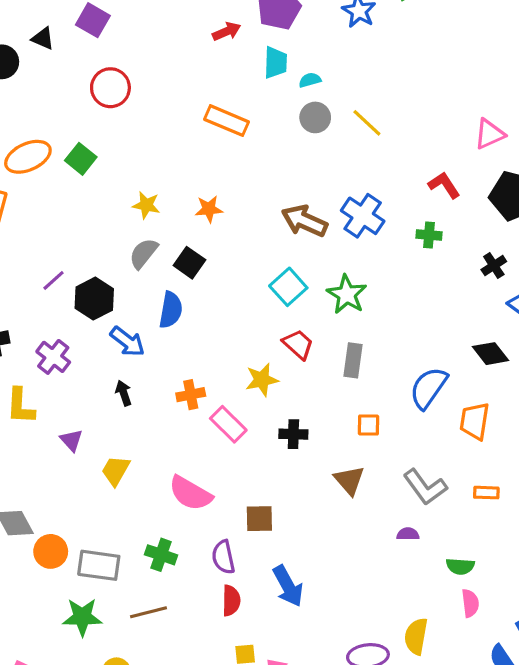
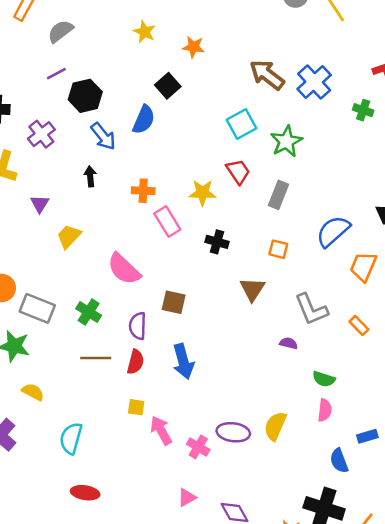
gray semicircle: (144, 253) -> (61, 31), moved
orange rectangle: (486, 493) -> (359, 326), turned 30
brown line: (148, 612) -> (96, 358), moved

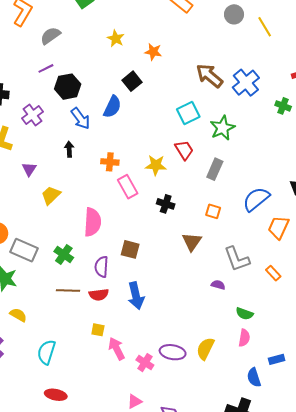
pink semicircle: (124, 269) -> (93, 222), turned -132
red semicircle: (135, 362) -> (99, 295), turned 66

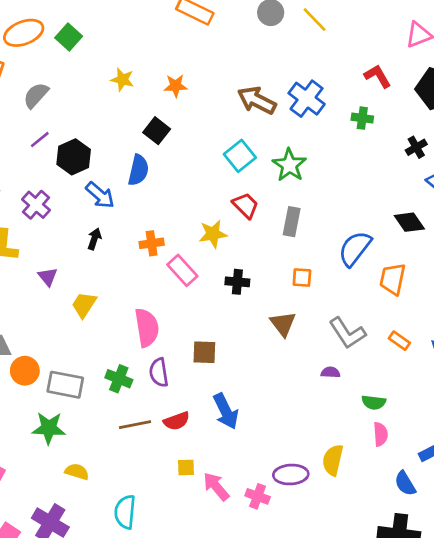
black arrow: (69, 149) -> (94, 239), turned 35
purple semicircle: (102, 267) -> (159, 372), moved

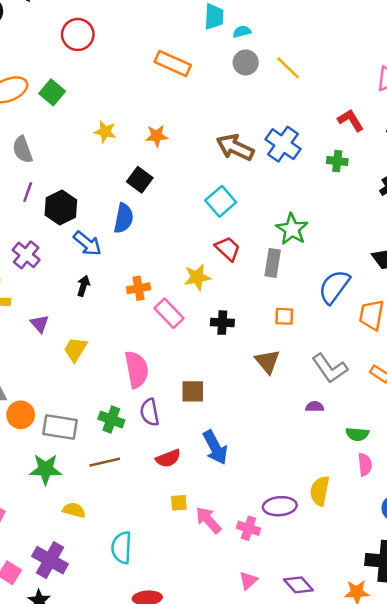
gray semicircle: (36, 95) -> (22, 150), turned -60
purple line: (40, 140) -> (28, 192), turned -30
green star: (289, 165) -> (292, 229), moved
brown line: (135, 425) -> (105, 462), moved

